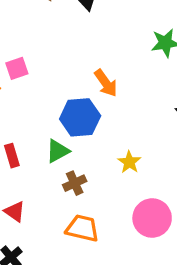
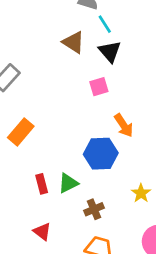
pink square: (17, 68) -> (99, 87), moved
green triangle: (58, 151) -> (68, 183), moved

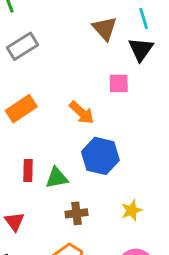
orange arrow: (124, 125) -> (82, 113), moved, turned -30

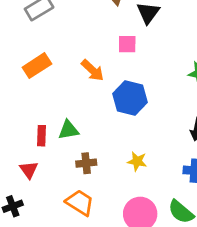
blue hexagon: (100, 156) -> (130, 98), moved
red rectangle: (28, 170) -> (41, 136), moved
yellow star: (132, 210) -> (137, 161), turned 30

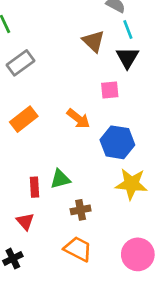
yellow star: (137, 161) -> (131, 184), moved, size x1.6

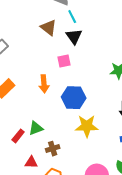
orange arrow: (78, 119) -> (44, 84), turned 54
red rectangle: (34, 187) -> (18, 136), turned 48
red triangle: (25, 222) -> (31, 162), moved, turned -40

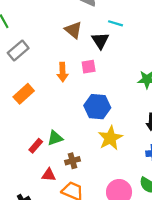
cyan line: (72, 17) -> (115, 23), moved, turned -48
orange arrow: (44, 84) -> (63, 72), moved
yellow star: (87, 126) -> (110, 138), turned -30

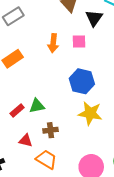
yellow star: (110, 138) -> (90, 113), turned 30

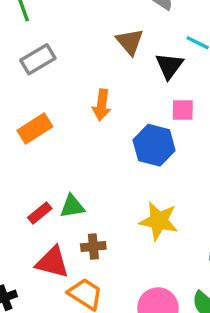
pink square: (79, 41) -> (183, 110), moved
blue hexagon: (82, 81) -> (154, 145), moved
red triangle: (26, 141) -> (52, 262), size x1.5

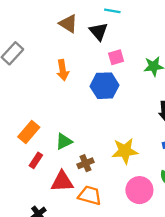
orange rectangle: (35, 129) -> (29, 132), moved
red rectangle: (40, 213) -> (36, 160), moved
yellow star: (159, 221) -> (125, 151), moved

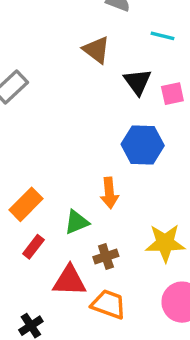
black triangle: (99, 31) -> (138, 82), moved
pink square: (116, 57) -> (172, 94), moved
orange arrow: (63, 70) -> (109, 193), moved

